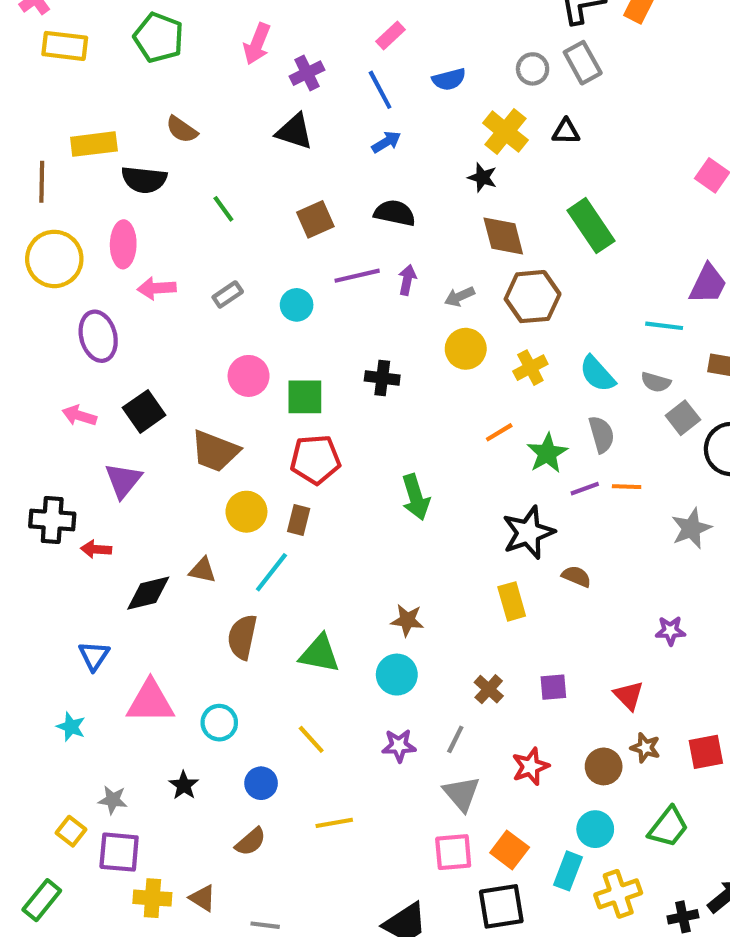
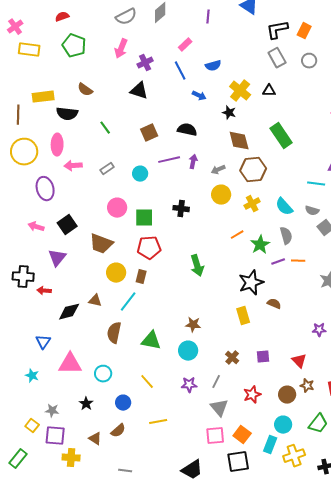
gray circle: (533, 69) -> (309, 61), moved
blue arrow: (386, 142) -> (199, 96), moved, turned 56
brown triangle: (203, 898) -> (95, 439), moved

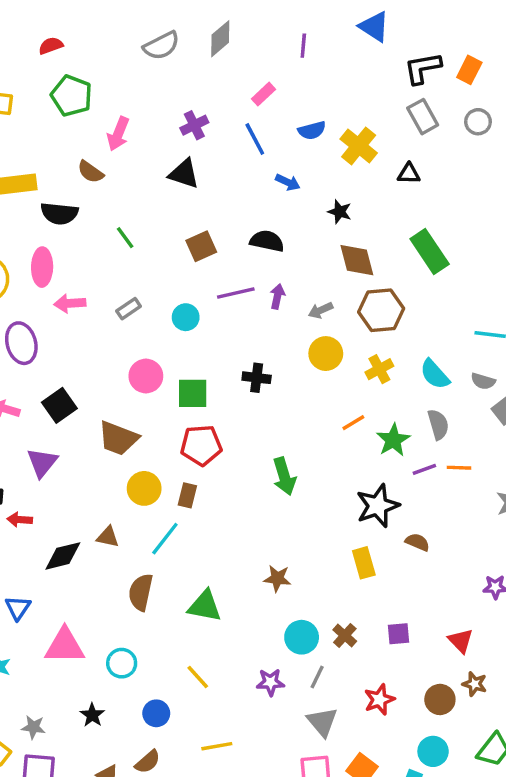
pink arrow: (121, 49) -> (118, 134), moved
yellow cross: (240, 91) -> (359, 146), moved
cyan circle: (188, 351) -> (302, 637), moved

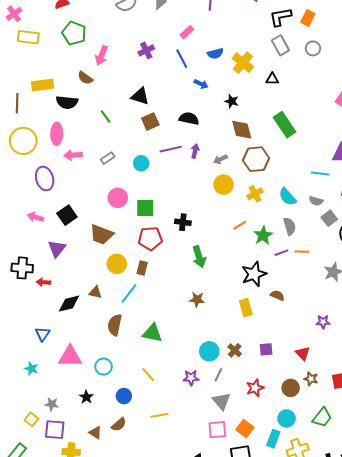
black triangle: (184, 174) -> (140, 96), moved
black cross: (257, 378) -> (183, 222), moved
brown star: (277, 578) -> (197, 299), moved

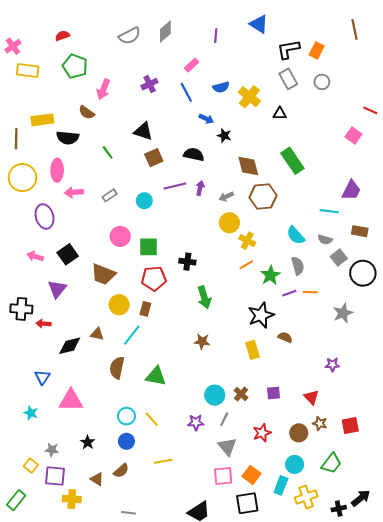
black star: (232, 101) -> (224, 136), moved
yellow cross: (255, 194) -> (247, 241), moved, turned -35
cyan circle: (104, 367) -> (126, 416), moved

